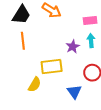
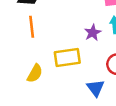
yellow semicircle: (35, 85) -> (35, 73), moved

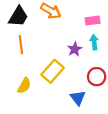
yellow rectangle: (67, 57) -> (53, 71), turned -40

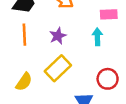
cyan arrow: (94, 42) -> (97, 37), moved
purple star: (75, 49) -> (58, 36), moved

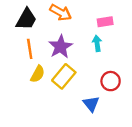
purple star: (58, 36) -> (61, 47), size x1.5
yellow semicircle: (24, 82) -> (38, 74), moved

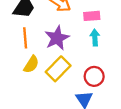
pink rectangle: (105, 22) -> (92, 16), moved
red circle: (111, 81) -> (94, 76), moved

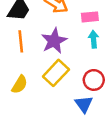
yellow semicircle: (31, 64) -> (20, 84), moved

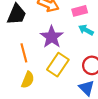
cyan arrow: (94, 39) -> (86, 30), turned -48
orange line: (21, 41) -> (24, 53), moved

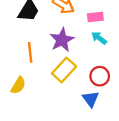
yellow semicircle: (28, 80) -> (18, 85), moved

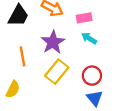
blue triangle: (91, 99) -> (95, 98), moved

